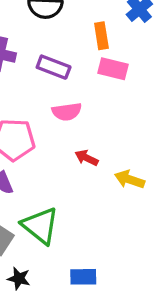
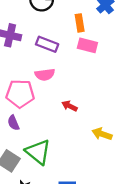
pink semicircle: (67, 112) -> (45, 75), moved
yellow arrow: (129, 179) -> (102, 134), moved

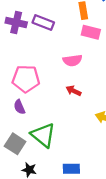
purple rectangle: (47, 44) -> (43, 22), moved
pink semicircle: (45, 75) -> (72, 60), moved

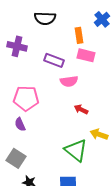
purple rectangle: (43, 22) -> (54, 60), moved
red arrow: (74, 91) -> (81, 109), moved
green triangle: (43, 135) -> (76, 150), moved

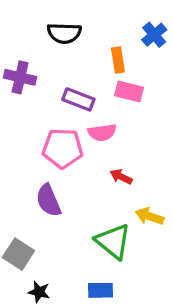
pink pentagon: (26, 98) -> (63, 148), moved
purple semicircle: (20, 124) -> (48, 200), moved, size x1.5

